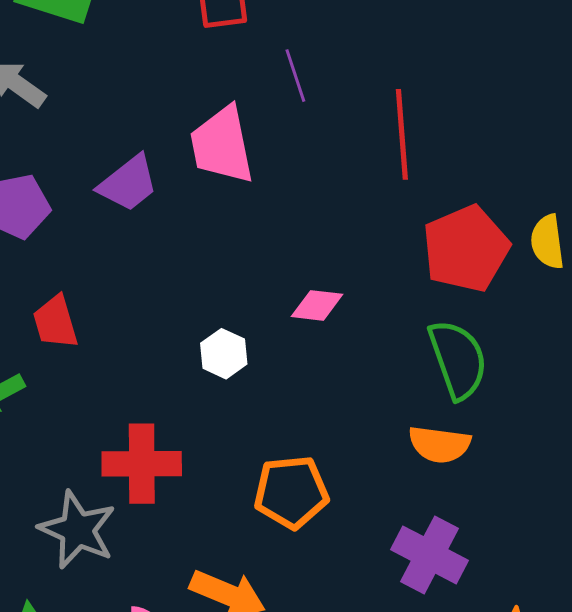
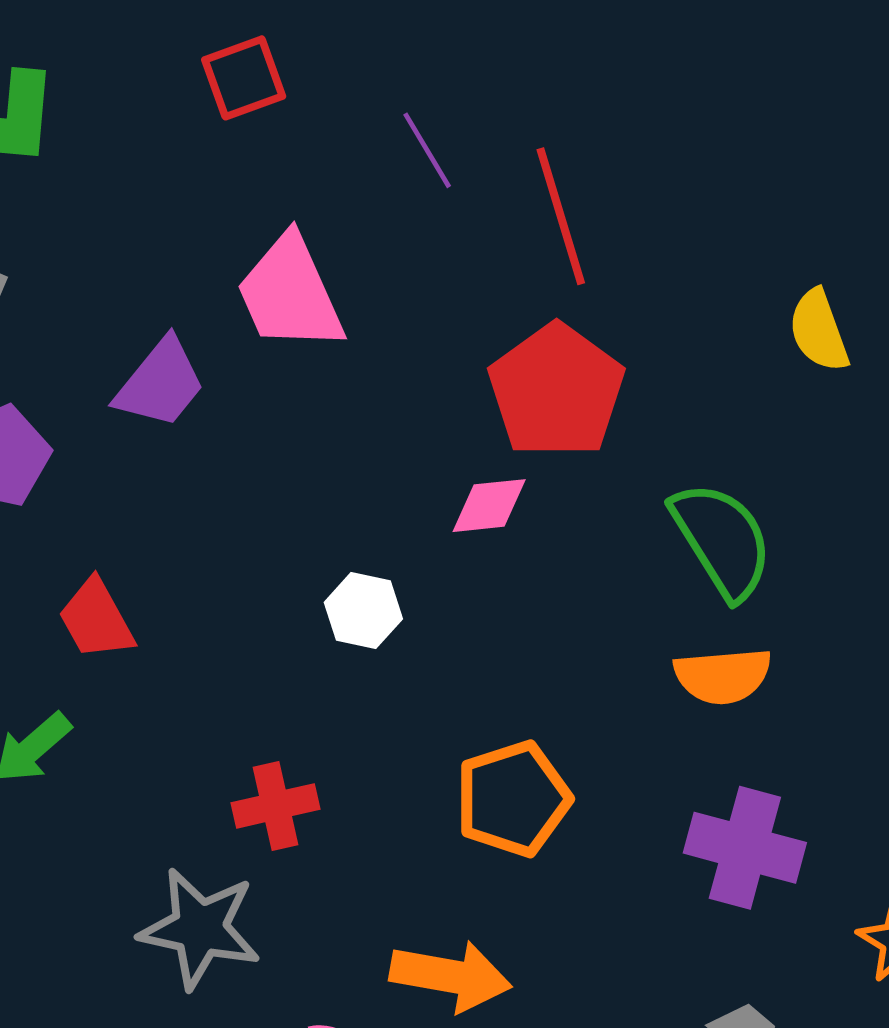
purple line: (295, 76) -> (427, 150), moved
red pentagon: (466, 249) -> (556, 391), moved
red cross: (142, 464) -> (275, 806), size x0.7

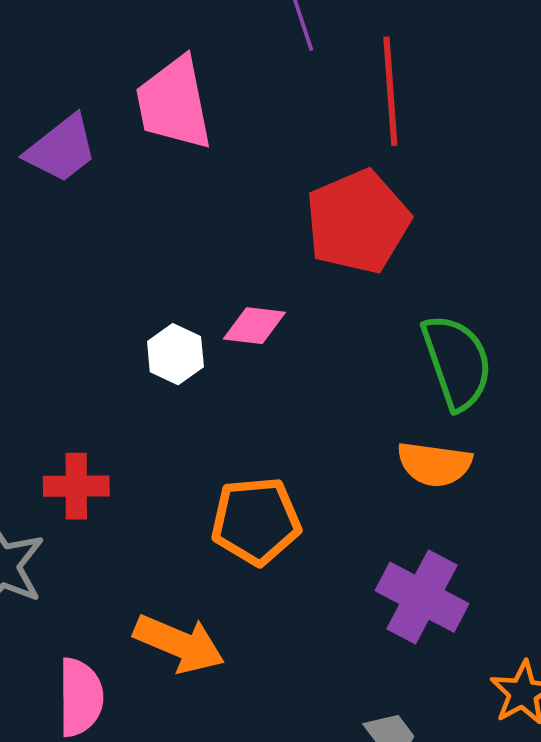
pink diamond: (489, 506) -> (254, 326), moved

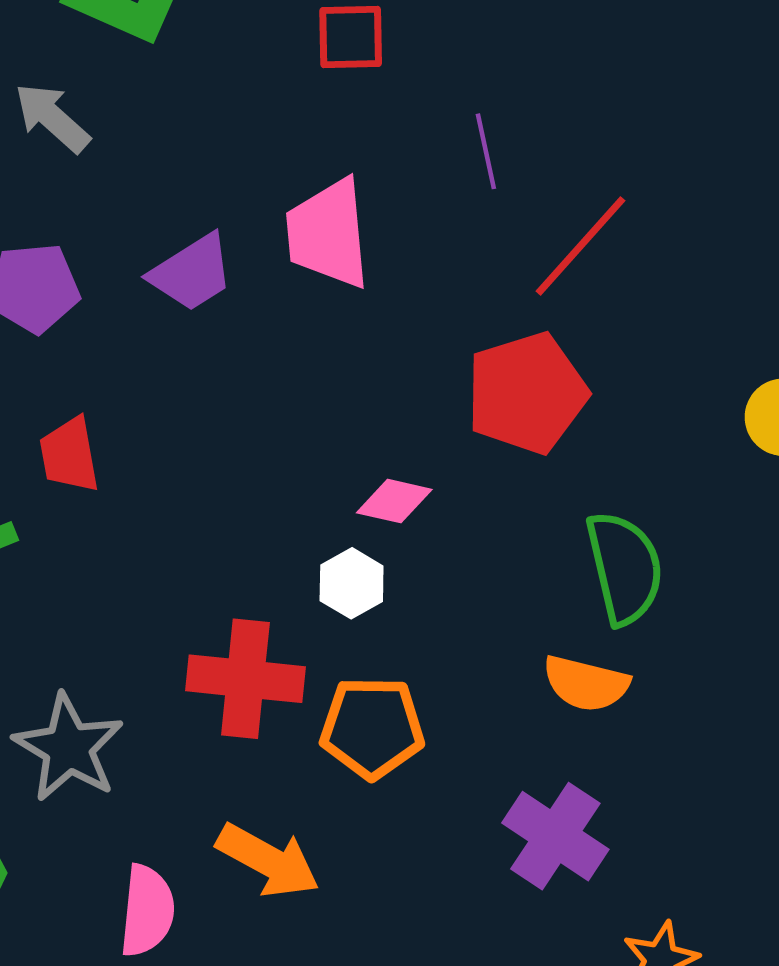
red line: (390, 91) -> (581, 246), turned 40
white hexagon: (175, 354) -> (352, 583), moved
red cross: (76, 486) -> (245, 679), moved, size x1.5

